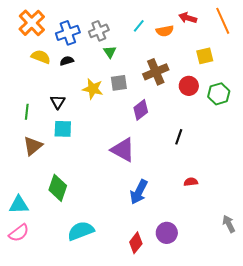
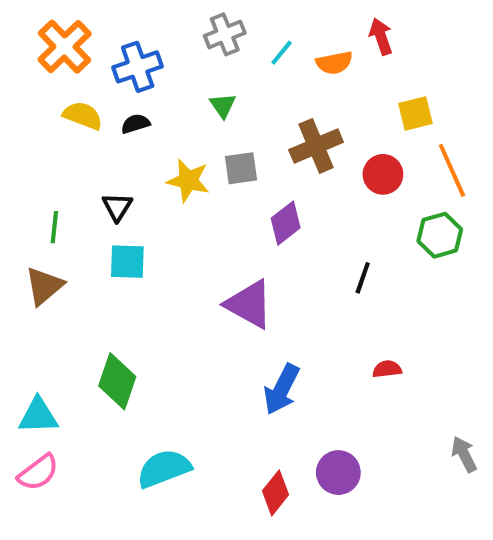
red arrow: (188, 18) -> (381, 36), turned 54
orange line: (223, 21) -> (452, 170), moved
gray cross: (99, 31) -> (225, 34), moved
green hexagon: (219, 94) -> (440, 235), moved
brown triangle: (33, 146) -> (44, 286), moved

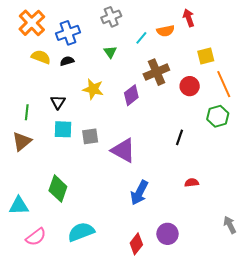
cyan line: (282, 53) -> (141, 38), moved
gray square: (241, 168) -> (90, 136), moved
purple diamond: (286, 223) -> (131, 95), moved
pink semicircle: (38, 473) -> (36, 237), moved

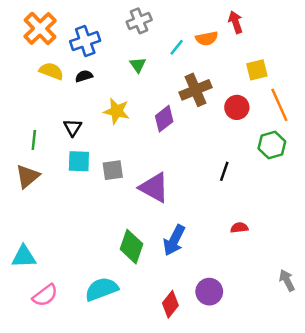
green diamond: (58, 189) -> (132, 247), moved

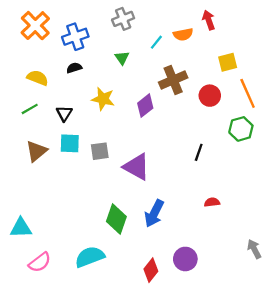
yellow semicircle: (51, 71) -> (37, 78), moved
green line: (34, 140) -> (30, 109), moved, turned 54
brown triangle: (28, 176) -> (36, 151), moved

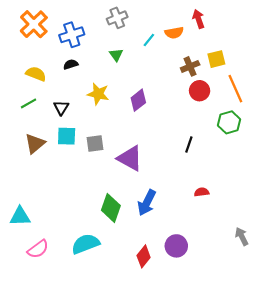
brown cross: (173, 80) -> (190, 66), moved, size x0.7

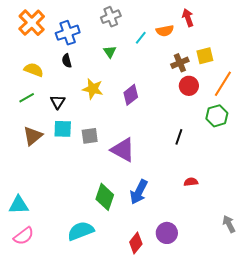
black semicircle: (71, 64) -> (67, 61), turned -88
orange line: (235, 89) -> (223, 84), turned 56
pink semicircle: (38, 249) -> (24, 236), moved

